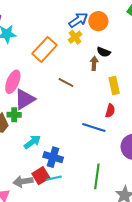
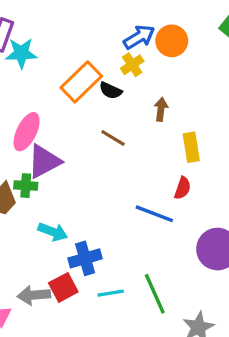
black semicircle: (104, 52) -> (111, 91), moved
cyan arrow: (32, 142) -> (53, 232), turned 54
blue cross: (53, 157) -> (85, 258), turned -36
green line: (97, 176) -> (155, 294), turned -35
cyan line: (54, 178) -> (111, 293), moved

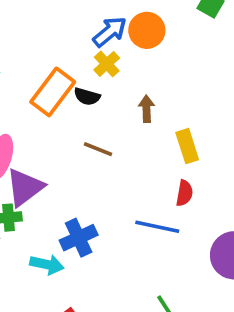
blue cross: (85, 258) -> (79, 238), moved

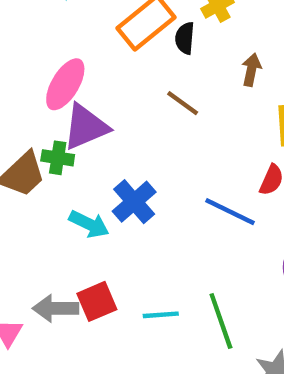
black semicircle: (87, 97) -> (185, 38), turned 65
blue cross: (79, 238) -> (134, 202), turned -30

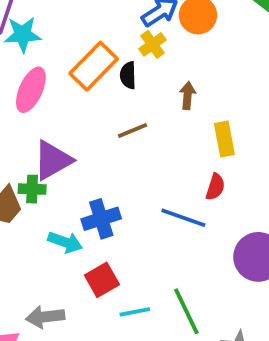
pink ellipse: (65, 84) -> (31, 90), moved
brown line: (183, 103) -> (133, 131), turned -52
blue cross: (134, 202) -> (101, 219), turned 30
red square: (97, 301) -> (102, 280), moved

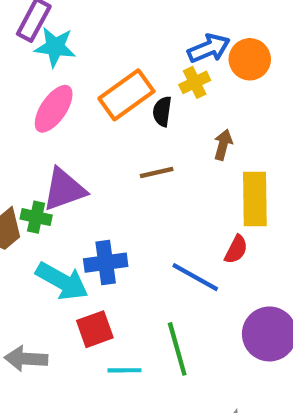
yellow rectangle: (224, 139) -> (255, 199), size x1.4
cyan arrow: (65, 242) -> (62, 281), size x1.4
green line: (186, 311) -> (177, 349), moved

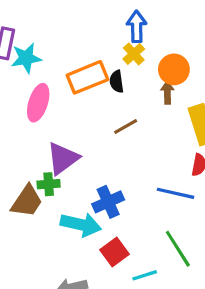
blue arrow: (209, 48) -> (137, 26), turned -52
orange circle: (250, 59) -> (174, 69), moved
orange rectangle: (126, 95) -> (87, 77), turned 30

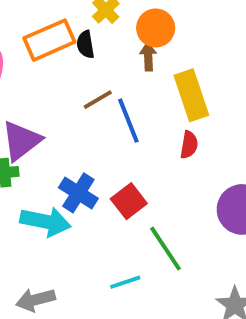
blue line: (175, 193) -> (128, 121), moved, turned 57
blue cross: (108, 202) -> (78, 193), turned -32
red square: (115, 252) -> (129, 201), moved

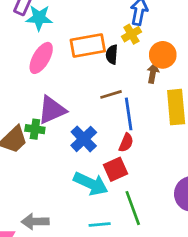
red semicircle: (189, 145) -> (126, 143), moved
blue cross: (78, 193) -> (84, 139), moved
cyan arrow: (45, 222) -> (91, 184), moved

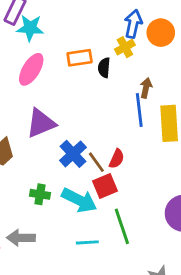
orange rectangle: (88, 46) -> (80, 58), size x0.7
orange circle: (163, 55) -> (161, 33), moved
brown line: (111, 94) -> (96, 162), moved, turned 70
blue line: (129, 114) -> (139, 110), moved
green cross: (35, 129) -> (40, 194), moved

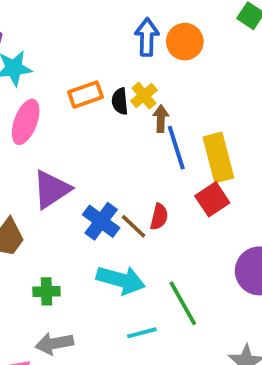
yellow cross: (125, 47) -> (144, 96), moved
brown arrow: (146, 88) -> (161, 119), moved
red square: (105, 186) -> (212, 199), moved
green cross: (40, 194) -> (46, 291), moved

